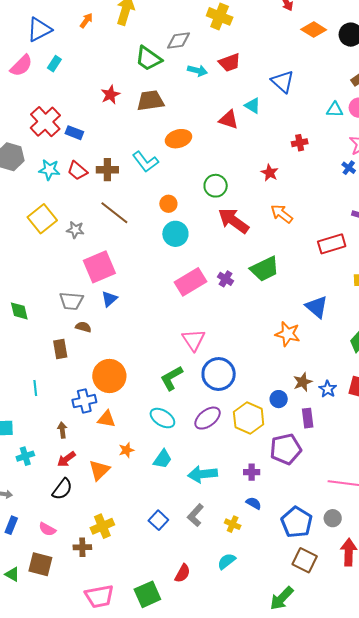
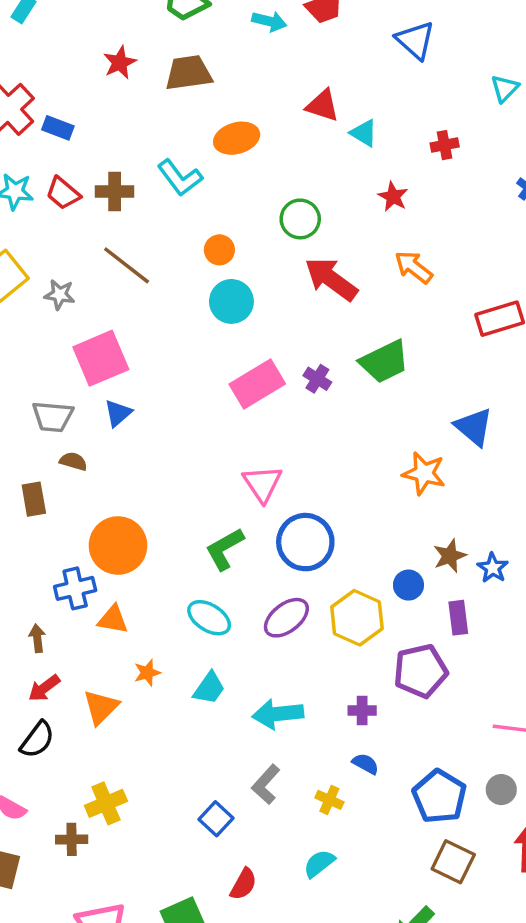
cyan triangle: (253, 106) -> (364, 133), moved
cyan triangle: (335, 110) -> (505, 88), turned -48
blue square: (158, 520) -> (216, 819), moved

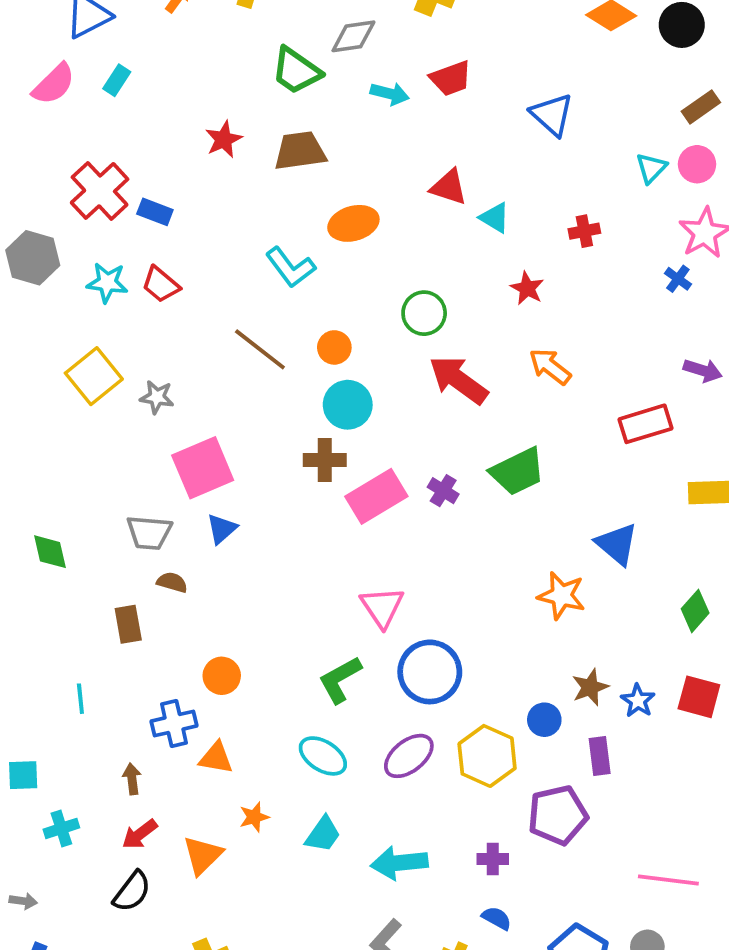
brown cross: (115, 191) -> (325, 460), moved
brown line: (127, 265) -> (260, 349), moved
orange circle: (118, 546) -> (222, 676), size x0.6

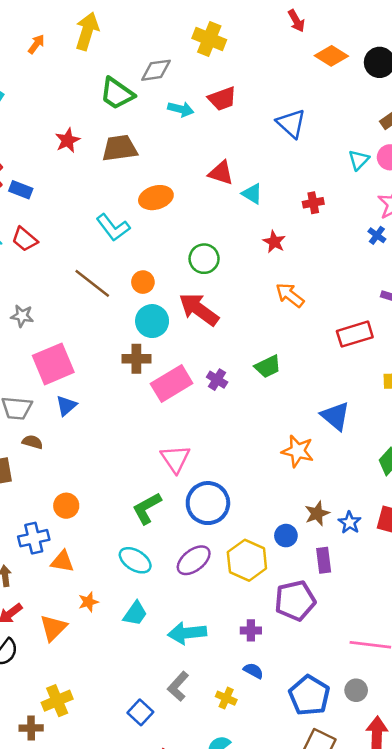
red arrow: (458, 380) -> (199, 309), moved
green trapezoid: (518, 472) -> (268, 367), size x0.7

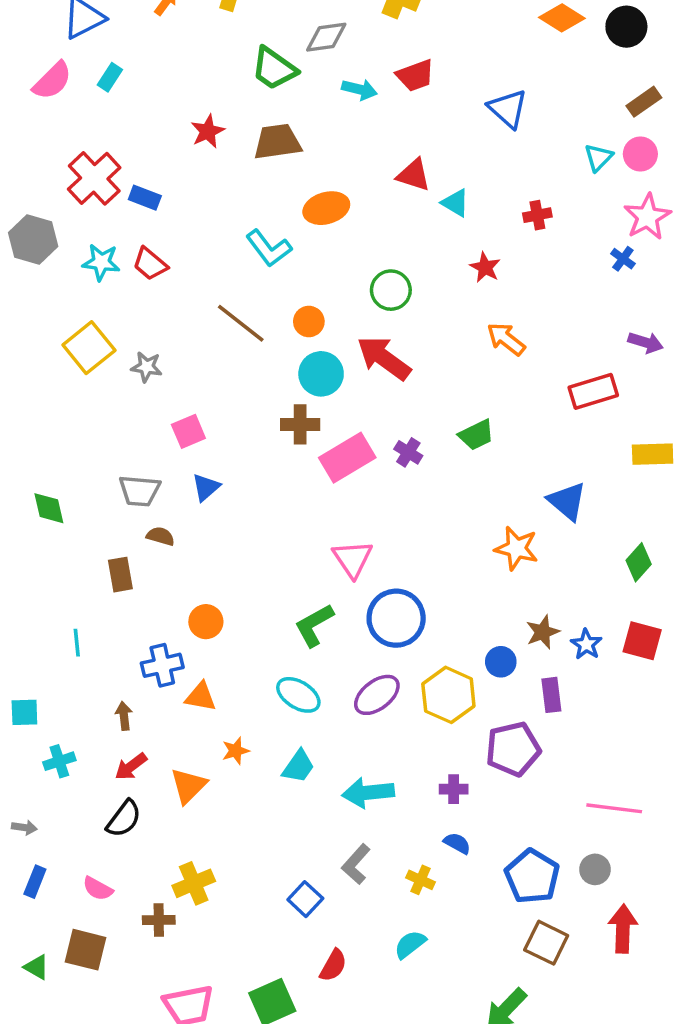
pink square: (53, 364) -> (188, 431), size x0.6

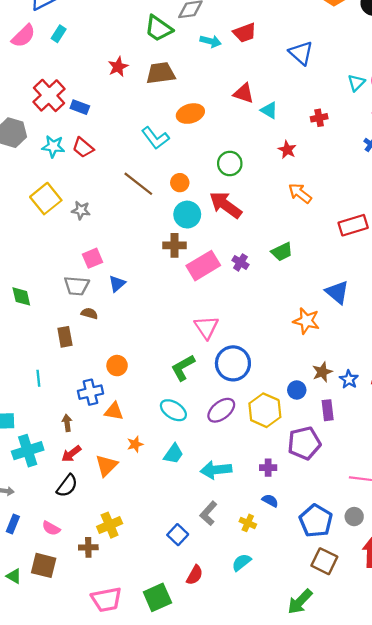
pink square: (188, 431) -> (93, 258), moved
cyan cross: (59, 761) -> (28, 451), size x1.6

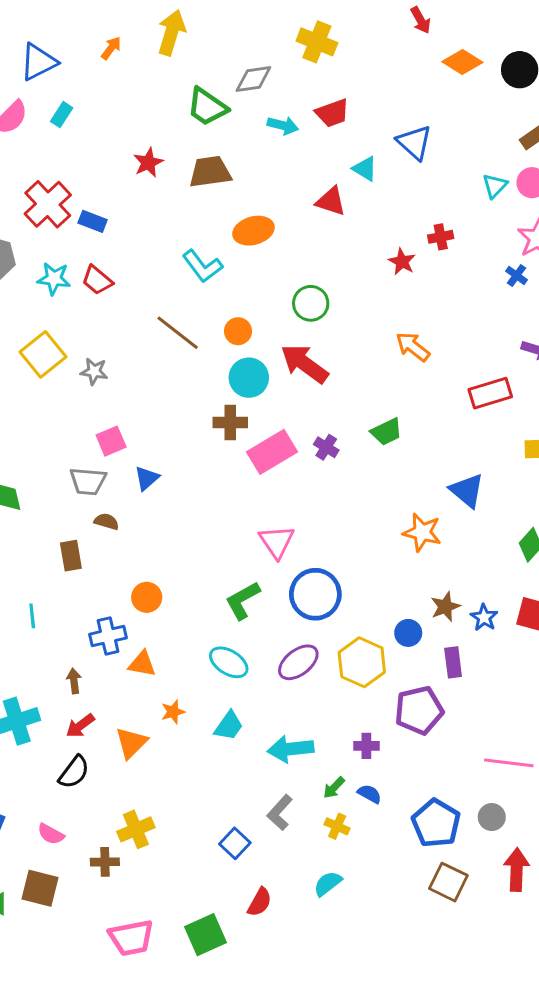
cyan triangle: (269, 110) -> (365, 169), moved
red star: (287, 150) -> (402, 262), moved
green arrow: (300, 602) -> (334, 788), moved, size x0.6

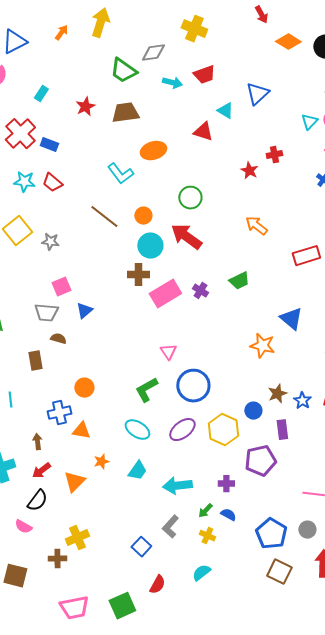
cyan rectangle: (62, 115) -> (41, 94), moved
blue triangle: (414, 142) -> (257, 94), turned 35
pink triangle: (277, 542) -> (168, 352), size x0.7
pink semicircle: (51, 834) -> (23, 527), moved

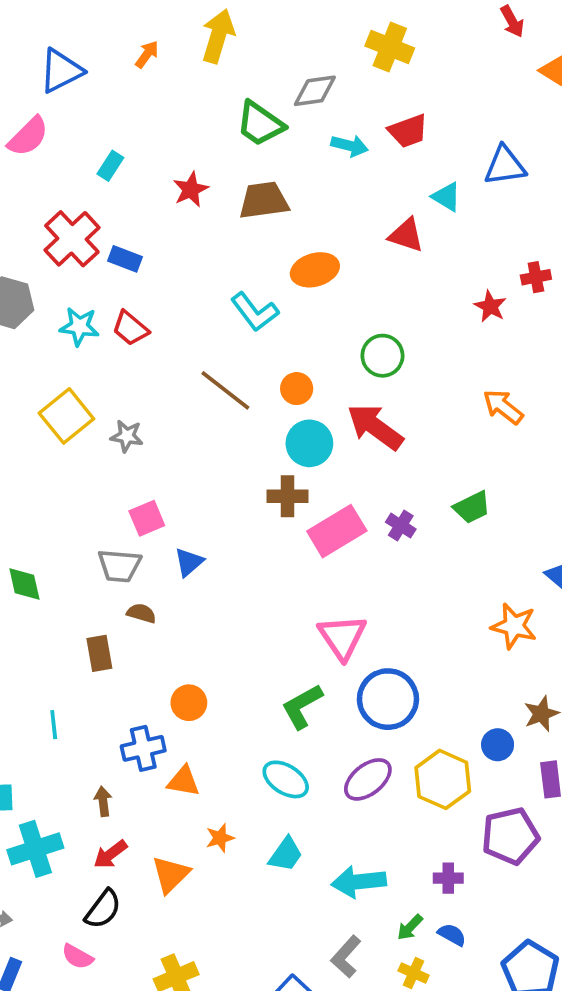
blue triangle: (257, 94) -> (505, 166), turned 35
pink triangle: (168, 352) -> (342, 637), size x1.6

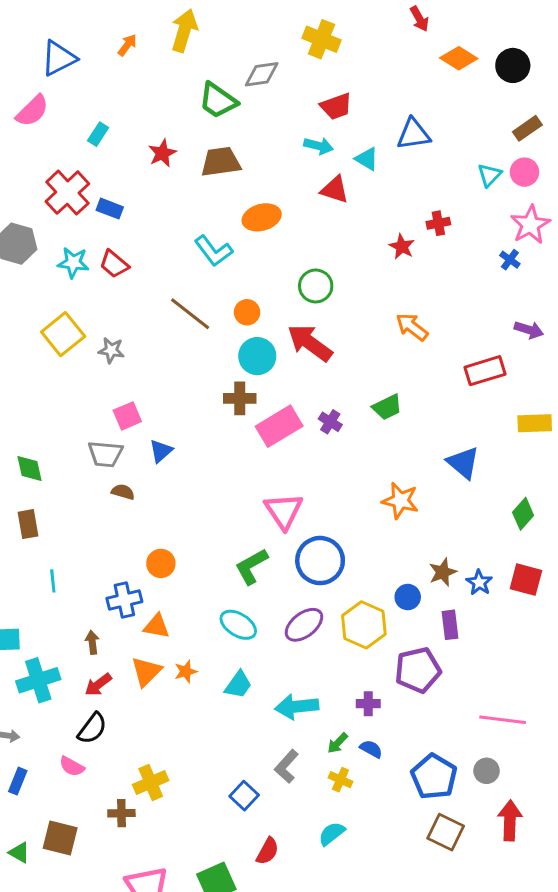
cyan arrow: (350, 146) -> (319, 146), moved
orange star: (514, 626) -> (400, 501), moved
brown rectangle: (99, 653) -> (28, 524), moved
orange triangle: (171, 874) -> (146, 672), moved

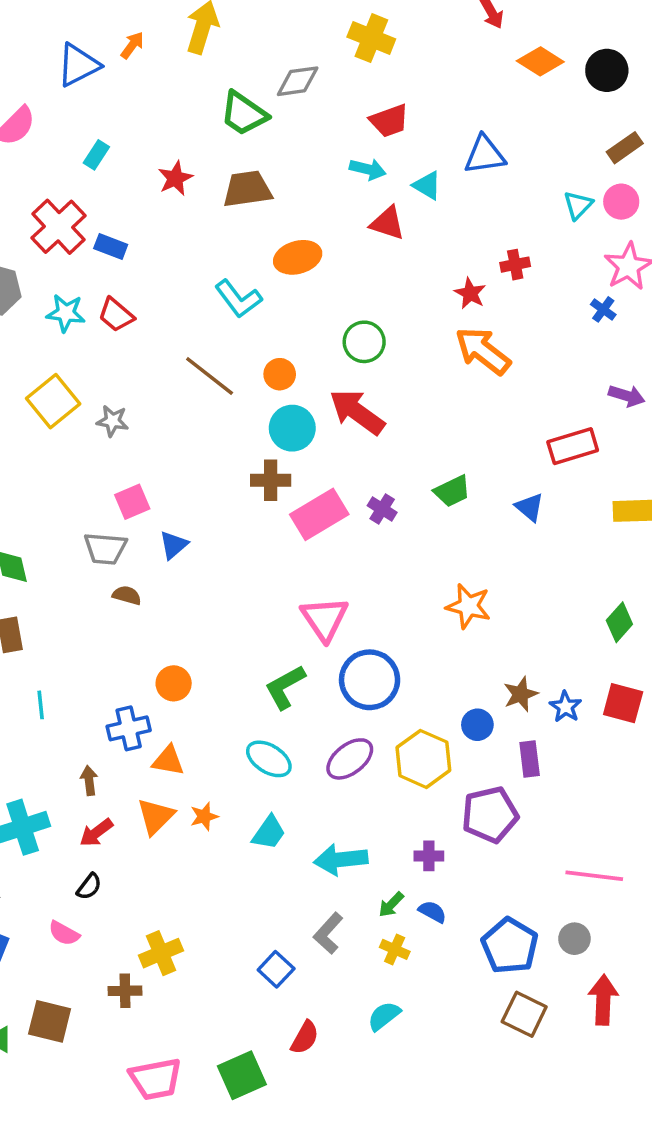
blue triangle: (59, 58) -> (78, 65), moved
orange arrow: (412, 327) -> (483, 351), moved, size x1.4
blue triangle: (463, 463) -> (530, 507), moved, size x0.7
black semicircle: (92, 728) -> (89, 887), size x0.7

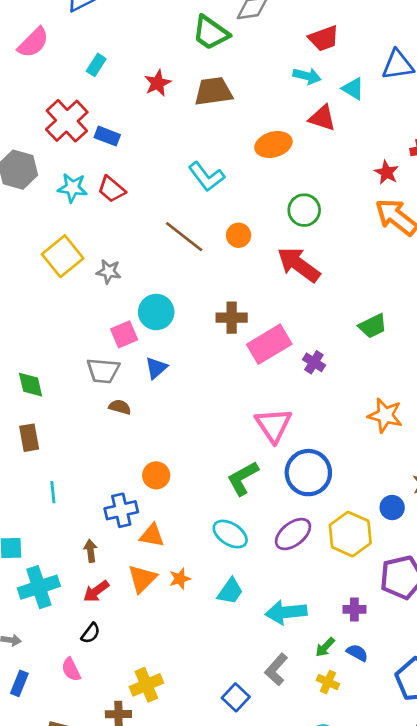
orange ellipse: (298, 257) -> (273, 144), moved
cyan circle: (292, 428) -> (156, 312), moved
purple cross: (382, 509) -> (314, 362), moved
pink semicircle: (64, 933) -> (71, 669), turned 35

